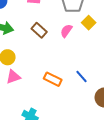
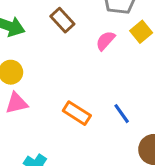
brown rectangle: (39, 30) -> (62, 20), moved

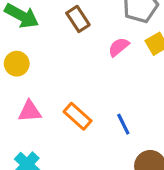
pink triangle: (17, 103) -> (30, 111), moved

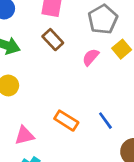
pink triangle: (30, 111) -> (24, 135), moved

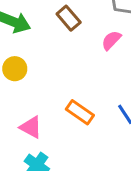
pink triangle: (24, 135) -> (31, 127), turned 40

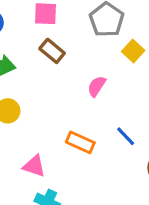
pink semicircle: (111, 40) -> (97, 86), moved

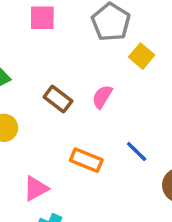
brown rectangle: (52, 51) -> (58, 99), moved
pink triangle: (34, 166) -> (36, 188), turned -45

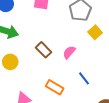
blue line: (137, 152) -> (84, 78), moved

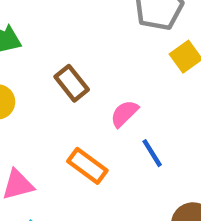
pink semicircle: (69, 52) -> (124, 114), moved

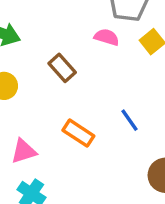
pink semicircle: (124, 114) -> (107, 37), moved, turned 65

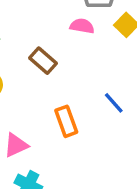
orange rectangle: (78, 133) -> (66, 121), turned 44

